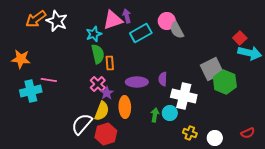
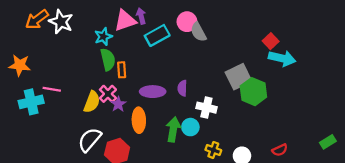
white cross: (184, 96) -> (206, 108), size x0.7
yellow semicircle: (102, 111) -> (92, 102), moved
green arrow: (155, 115) -> (173, 129), size x1.5

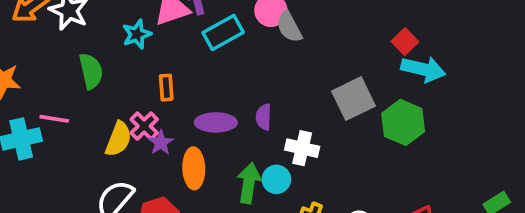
green semicircle: (108, 59) -> (91, 71), moved
green hexagon: (253, 92) -> (403, 122), moved

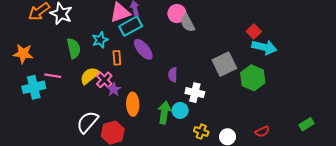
cyan rectangle: (223, 32) -> (131, 26), moved
cyan star: (137, 34) -> (100, 40), moved
purple ellipse: (216, 122) -> (143, 49), moved, turned 50
yellow semicircle: (118, 139) -> (90, 76), moved, turned -150

